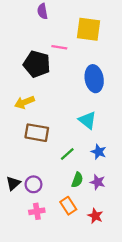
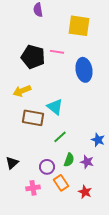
pink line: (59, 47) -> (57, 52), moved
cyan triangle: (87, 120) -> (55, 107), moved
blue star: (99, 152) -> (98, 140), moved
purple circle: (33, 184) -> (47, 167), moved

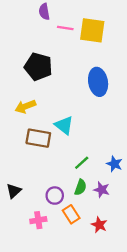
pink line: (57, 52) -> (65, 28), moved
green line: (60, 137) -> (82, 163), moved

